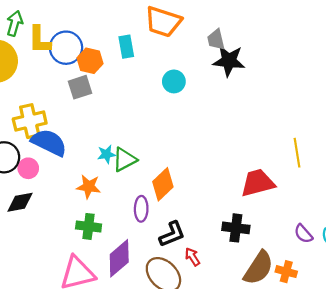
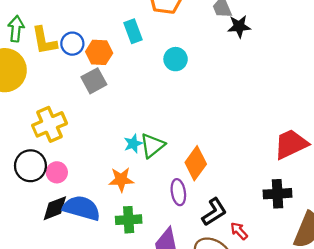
blue circle: (66, 48) -> (72, 44), size x0.7
black star: (229, 61) -> (239, 26), size x0.7
cyan circle: (174, 81) -> (176, 59), moved
blue semicircle: (49, 143) -> (81, 208), moved

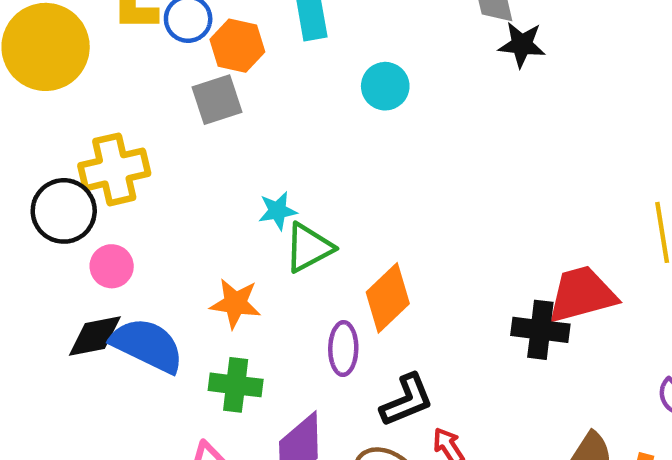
cyan star: (133, 144) -> (278, 211), moved
black circle: (30, 166) -> (64, 211), moved
black cross: (277, 194) -> (540, 330), moved

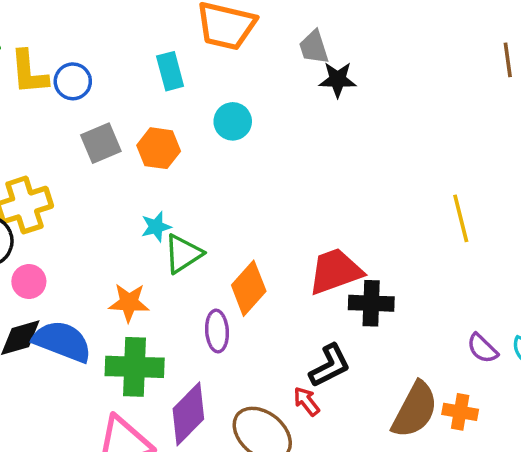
orange hexagon: (237, 46) -> (159, 148), moved
red trapezoid: (582, 294) -> (335, 271), moved
green cross: (236, 385) -> (135, 367), size x1.4
black L-shape: (407, 400) -> (330, 366), moved

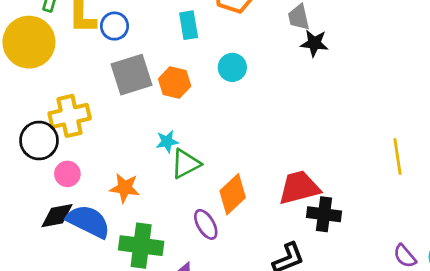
gray square: (101, 143) -> (131, 75), size x1.4
orange star: (129, 303) -> (125, 188), moved
purple ellipse: (217, 331) -> (206, 224), turned -32

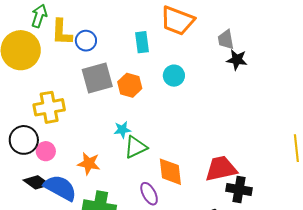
black circle: (39, 141) -> (24, 140), moved
orange diamond: (233, 194) -> (170, 172), turned -56
black diamond: (57, 216) -> (37, 182), turned 44

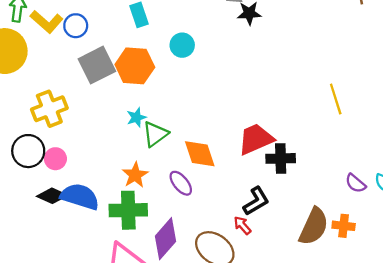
yellow L-shape: (62, 32) -> (47, 22), turned -40
orange hexagon: (130, 85) -> (135, 66), size x1.4
orange star: (89, 164) -> (135, 175), moved, turned -30

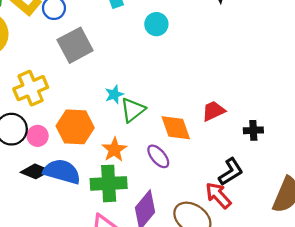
orange hexagon: (135, 66) -> (75, 127), moved
red trapezoid: (256, 139) -> (213, 111), moved, size x0.7
black cross: (281, 158) -> (253, 130), size x0.7
red arrow: (242, 225) -> (218, 195), size x1.5

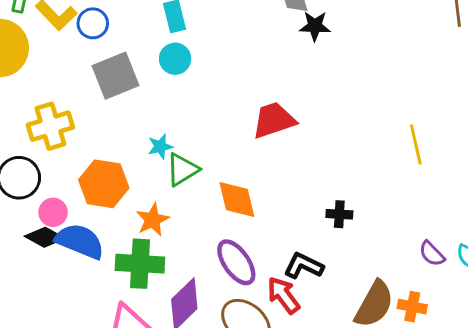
cyan circle: (156, 24) -> (175, 59), moved
red trapezoid: (213, 111) -> (274, 120), moved, size x1.4
pink circle: (38, 136) -> (53, 212), moved
purple ellipse: (158, 156) -> (236, 262), moved, size x1.4
black L-shape: (231, 172) -> (304, 266), turned -128

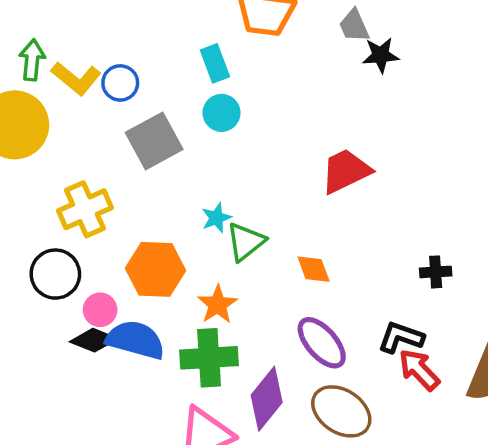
orange diamond: (237, 200) -> (314, 269), size x0.7
red arrow: (284, 295) -> (419, 370), moved

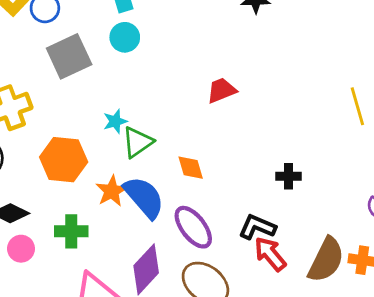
red trapezoid: (346, 171) -> (221, 90), size x0.7
pink circle: (100, 310) -> (21, 249), moved
blue semicircle: (135, 340) -> (144, 197), moved, turned 30
green cross: (209, 358) -> (71, 231), moved, size x0.7

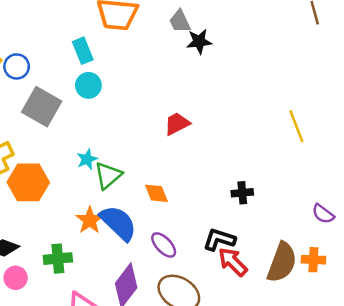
gray square: (69, 56) -> (42, 107), turned -30
orange hexagon: (64, 160) -> (28, 182), moved
purple ellipse: (193, 227) -> (164, 245), size x0.7

